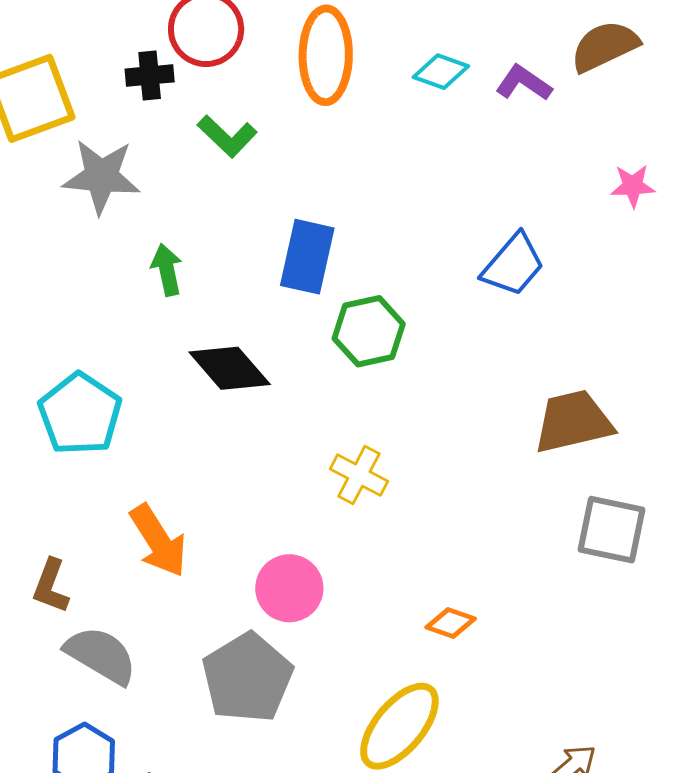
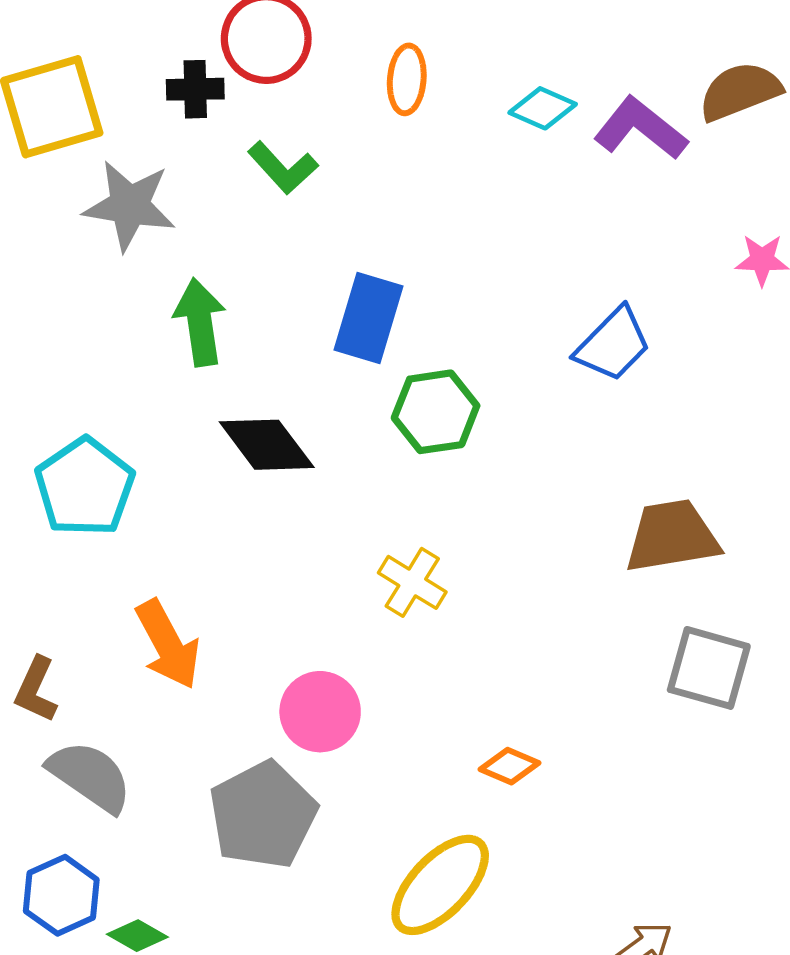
orange ellipse: (326, 55) -> (407, 79), size x0.6
purple L-shape: (524, 83) -> (640, 128), size x1.4
green arrow: (167, 270) -> (200, 322), size x1.4

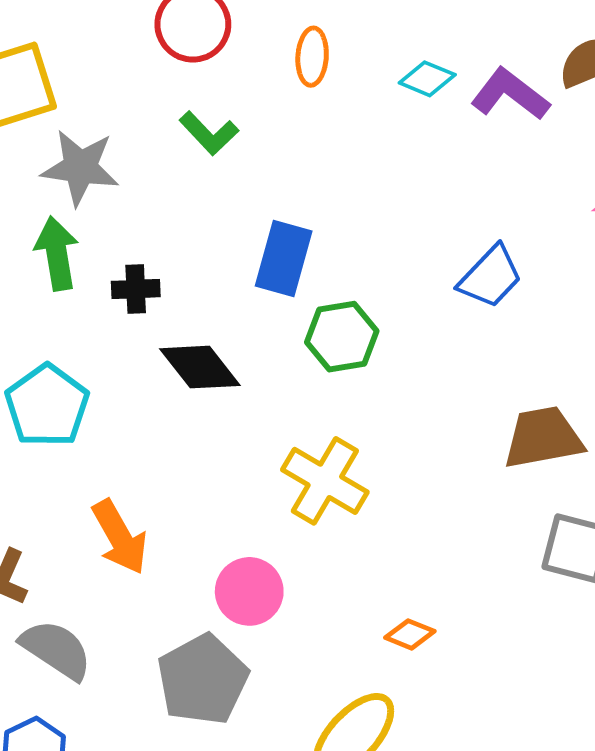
black cross: (195, 89) -> (136, 289), moved
green arrow: (200, 322) -> (57, 253), moved
yellow cross: (412, 582) -> (325, 481), size x1.5

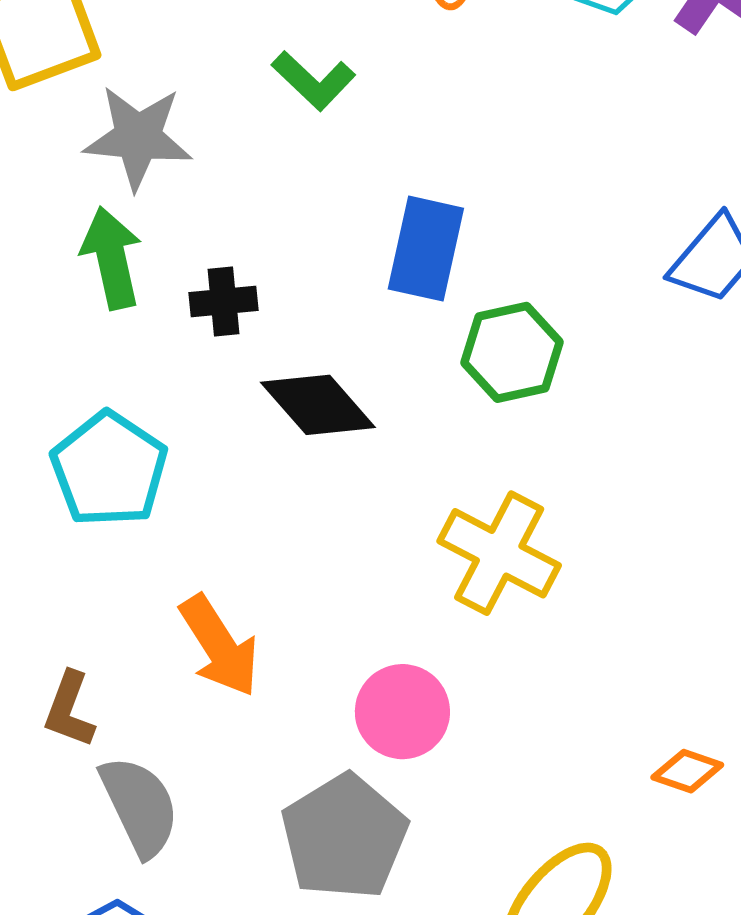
orange diamond: (410, 634) -> (687, 771), moved
gray semicircle: (56, 650) -> (140, 806), turned 34

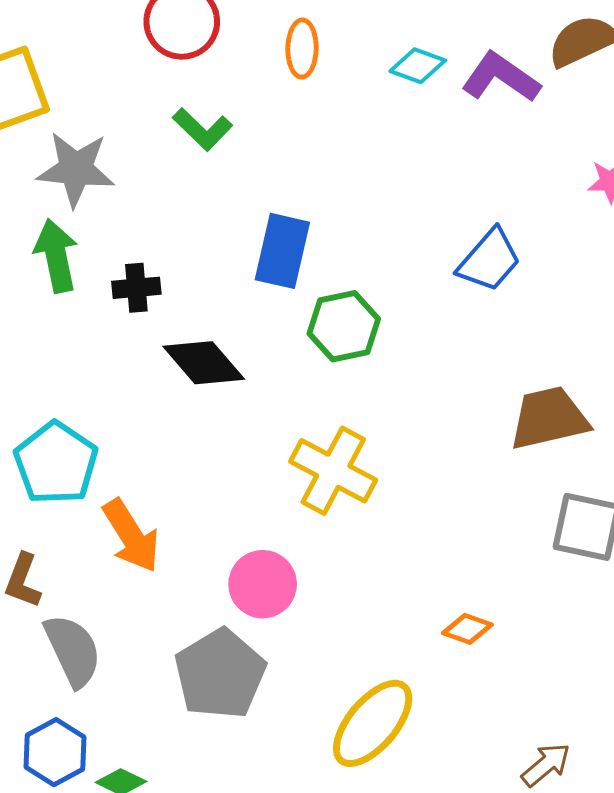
cyan pentagon: (109, 469) -> (56, 463), moved

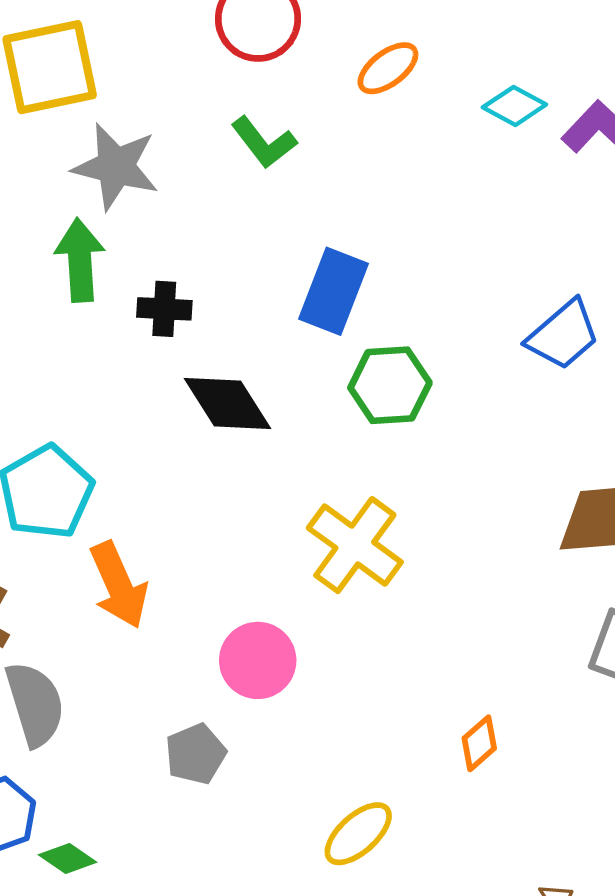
orange ellipse: (302, 49) -> (388, 68), turned 44
orange diamond: (467, 629) -> (479, 743), turned -69
gray pentagon: (220, 674) -> (196, 754), size x0.6
yellow ellipse: (373, 723) -> (358, 834), size x0.7

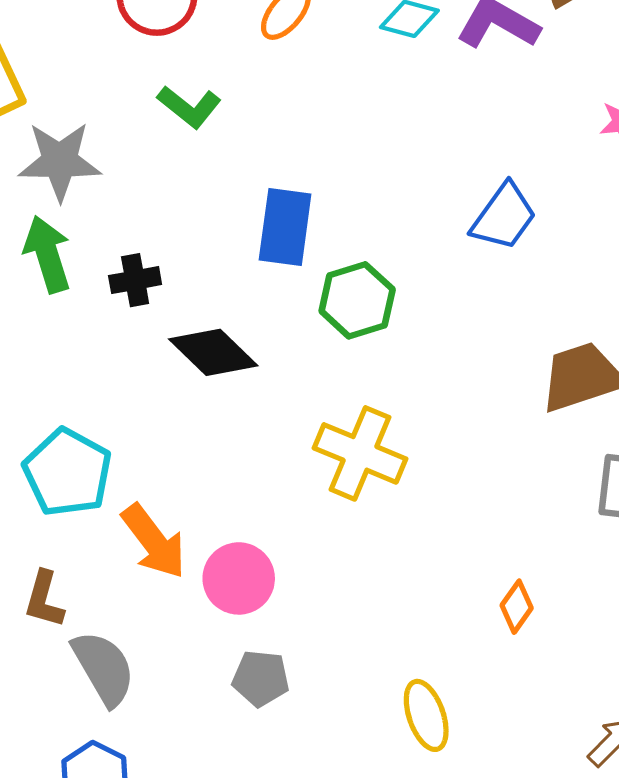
pink circle: (258, 660) -> (239, 578), moved
gray pentagon: (196, 754) -> (261, 678), turned -30
yellow ellipse: (358, 834) -> (426, 715), turned -54

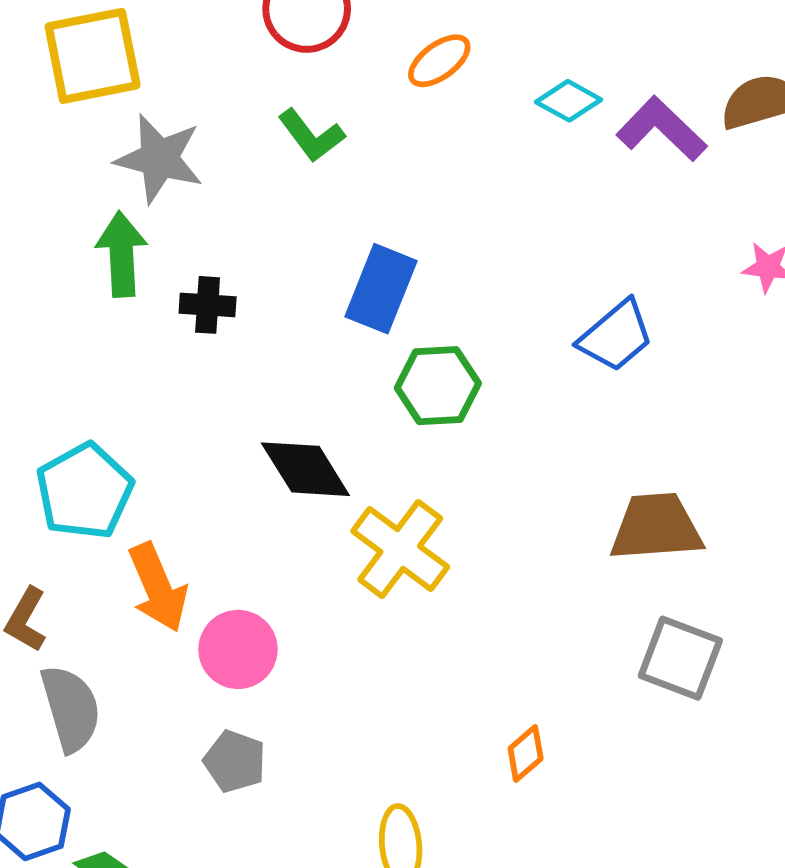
black diamond: (213, 352) -> (305, 469), moved

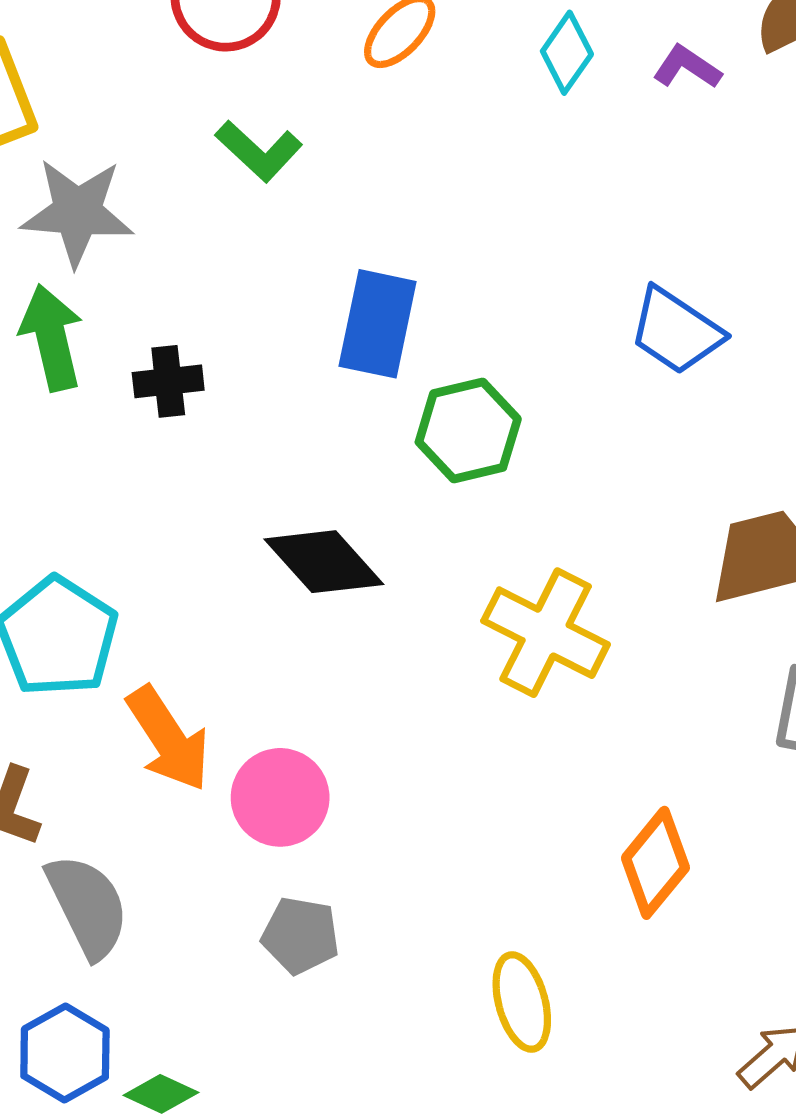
cyan diamond: (569, 101) -> (567, 53), turned -74
purple L-shape: (662, 129) -> (687, 67), size x0.6
blue trapezoid: (616, 336) -> (676, 331), turned 84
yellow cross: (400, 549) -> (546, 633), moved
orange diamond: (526, 753) -> (655, 863), size x1.5

